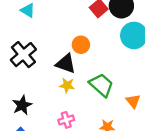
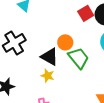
green trapezoid: (101, 85) -> (79, 58), moved

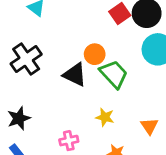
yellow star: (48, 76) -> (105, 117), moved

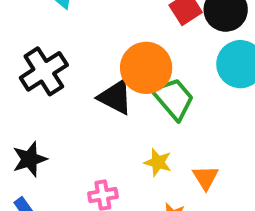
orange circle: (95, 54) -> (146, 68), size x1.6
orange triangle: (149, 126) -> (206, 178), moved

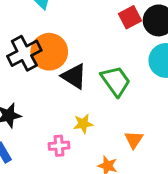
orange circle: (146, 68) -> (49, 52), moved
yellow star: (158, 162) -> (83, 124), moved, turned -30

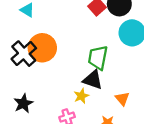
black triangle: (74, 76) -> (93, 80), moved
green trapezoid: (116, 81) -> (98, 58), turned -120

